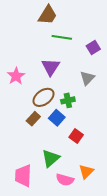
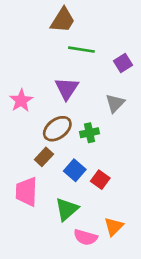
blue square: (57, 118) -> (75, 170), moved
pink trapezoid: (23, 176) -> (26, 192), moved

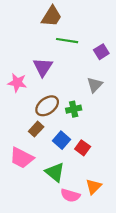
purple triangle: (67, 88) -> (43, 67), moved
pink star: (21, 101) -> (17, 83), turned -30
pink trapezoid: (26, 192) -> (22, 158), turned -65
green triangle: (67, 209) -> (55, 172), turned -40

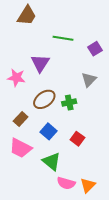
brown trapezoid: (52, 16) -> (27, 16), moved
brown rectangle: (36, 129) -> (21, 119), moved
blue square: (62, 140) -> (48, 131), moved
orange triangle: (94, 187) -> (88, 185), moved

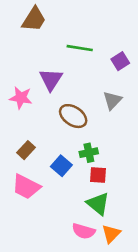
brown ellipse: (44, 99) -> (73, 116), moved, turned 70
green cross: (69, 102) -> (89, 153), moved
red square: (77, 139) -> (98, 175), turned -32
green triangle: (52, 161) -> (98, 204), moved

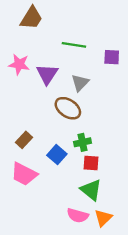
purple square: (120, 61) -> (112, 57), turned 35
pink star: (21, 98) -> (19, 64), moved
gray triangle: (112, 100) -> (80, 83), moved

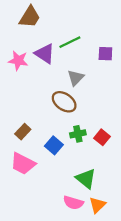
green line: (74, 45) -> (70, 42), turned -35
purple triangle: (47, 74) -> (45, 54), moved, turned -30
red square: (91, 163) -> (102, 137), moved, turned 35

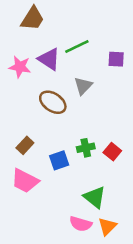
brown ellipse: (64, 102) -> (53, 102), moved
blue square: (54, 145) -> (59, 160), turned 30

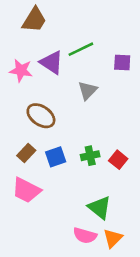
brown ellipse: (53, 102) -> (41, 116), moved
blue square: (59, 160) -> (56, 157), moved

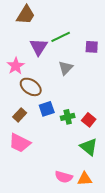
purple triangle: (52, 62) -> (39, 47), turned 30
pink star: (21, 70) -> (16, 66), moved, turned 30
blue square: (56, 157) -> (47, 109), moved
green triangle: (100, 208) -> (89, 147), moved
orange triangle: (113, 238) -> (85, 179), turned 42

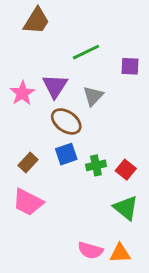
purple triangle: (39, 47) -> (55, 86), moved
brown ellipse: (31, 87) -> (66, 121), moved

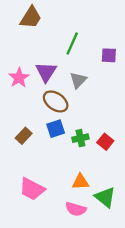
green line: (86, 52) -> (72, 43), turned -40
pink trapezoid: (28, 202) -> (32, 189), moved
green triangle: (126, 208) -> (105, 197), moved
orange triangle: (120, 253) -> (80, 182), moved

